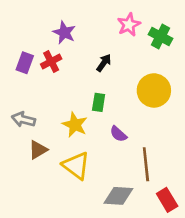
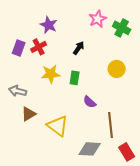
yellow circle: (154, 90) -> (117, 69), size x0.7
yellow star: (75, 125) -> (51, 74), moved, turned -30

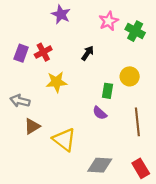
purple star: (49, 25) -> (61, 14), moved
green rectangle: (75, 78) -> (107, 91), moved
brown line: (111, 125) -> (137, 122), moved

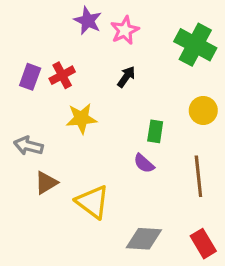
pink star: (109, 21) -> (125, 30), moved
green cross: (135, 31) -> (195, 45), size x1.4
yellow circle: (130, 76) -> (203, 110), moved

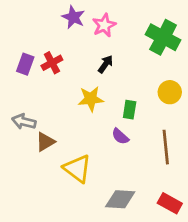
yellow star: (81, 118) -> (91, 99), moved
brown triangle: (46, 183) -> (45, 142), moved
red rectangle: (203, 244) -> (170, 203), turned -30

